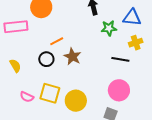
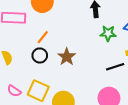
orange line: (57, 41) -> (43, 37), moved, turned -32
black line: (120, 59) -> (115, 67), turned -36

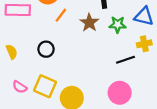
orange line: (43, 37) -> (61, 15), moved
brown star: (67, 57) -> (89, 23), moved

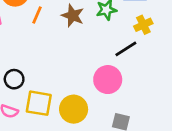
black circle: (46, 49) -> (14, 79), moved
pink circle: (120, 93) -> (108, 80), moved

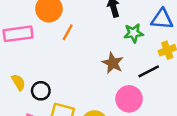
brown star: (73, 16) -> (113, 63), moved

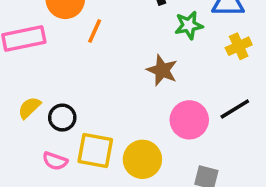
black line: (149, 71) -> (235, 109), moved
yellow semicircle: (18, 82) -> (29, 108), turned -98

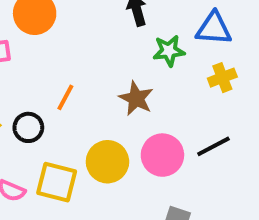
orange line: (95, 31) -> (65, 97), moved
black circle: (62, 118) -> (28, 127), moved
yellow circle: (142, 159) -> (107, 162), moved

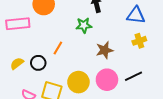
green star: (169, 51) -> (84, 25), moved
brown star: (136, 98) -> (105, 50), moved, turned 30

